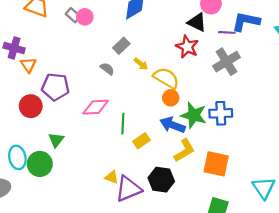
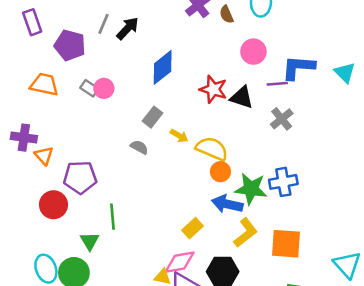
black triangle: (197, 22) -> (242, 97), moved
red star: (187, 47) -> (213, 89), moved
gray cross: (227, 62) -> (282, 119), size x0.7
pink diamond: (96, 107) -> (180, 262), moved
green line: (123, 124) -> (112, 217), moved

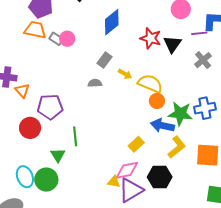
orange trapezoid: (44, 84) -> (35, 30), moved
black triangle: (242, 97) -> (172, 44), turned 48
gray semicircle: (139, 147) -> (95, 83), turned -32

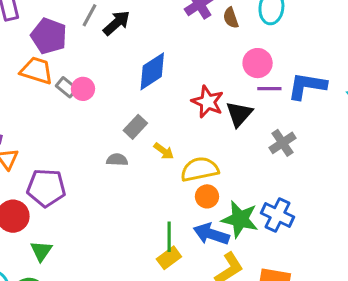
purple line: (199, 33) -> (269, 89), moved
yellow semicircle: (150, 84) -> (200, 169), turned -40
blue cross: (205, 108) -> (277, 215), turned 30
green line: (75, 136) -> (169, 237), moved
green triangle: (58, 155) -> (41, 251), moved

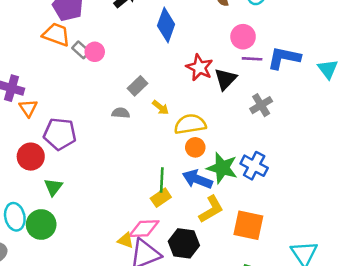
blue diamond: (152, 71) -> (166, 25), moved, turned -40

